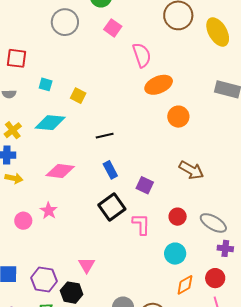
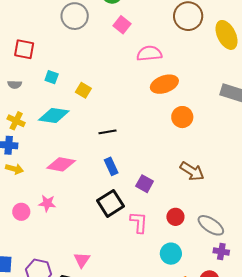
pink semicircle: (142, 55) -> (149, 54), turned -80
yellow cross: (13, 130) -> (16, 121), turned -30
pink star: (49, 211) -> (47, 203), turned -30

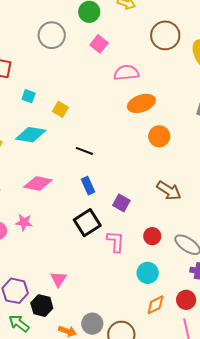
black line: (107, 132) -> (84, 151), turned 30

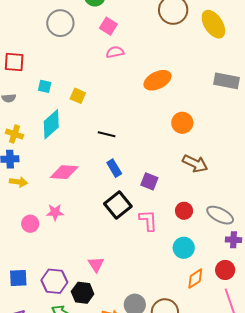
pink semicircle: (126, 73) -> (115, 52), moved, size x0.7
cyan diamond: (31, 135) -> (51, 124), turned -44
orange circle: (159, 136) -> (182, 123), moved

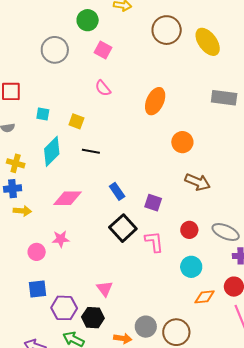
pink semicircle: (115, 52) -> (103, 88), moved, turned -114
orange ellipse: (157, 80) -> (155, 101), turned -36
black line: (107, 134) -> (91, 151), moved
blue square: (18, 278) -> (37, 289), moved
orange diamond: (195, 279) -> (205, 297), turned 30

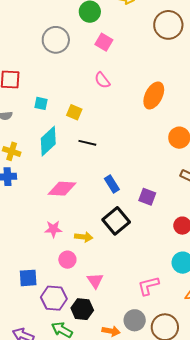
yellow arrow: (22, 211) -> (84, 237), moved
pink L-shape: (154, 242) -> (148, 286), moved, turned -100
pink circle: (37, 252) -> (67, 260), moved

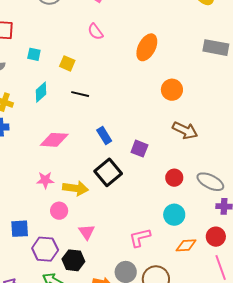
cyan diamond: (48, 141) -> (41, 92), size x0.7
yellow arrow: (84, 237) -> (75, 188), size x1.4

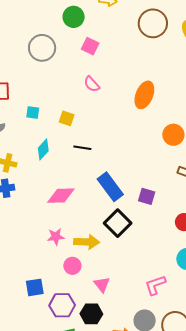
blue rectangle: (104, 135) -> (110, 187), size x1.6

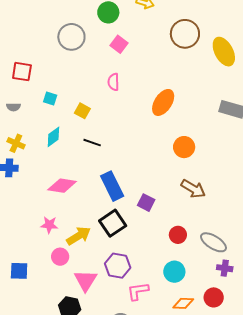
pink semicircle: (92, 84) -> (113, 82), turned 30
yellow arrow: (87, 242) -> (79, 236), turned -45
pink triangle: (102, 284) -> (86, 280), size x1.4
purple hexagon: (62, 305) -> (118, 266), moved

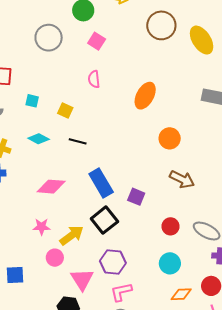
cyan diamond: (53, 137) -> (39, 139), turned 70
pink L-shape: (138, 291) -> (121, 292), moved

